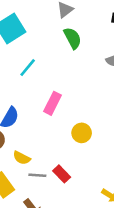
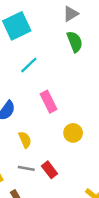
pink rectangle: (53, 103) -> (49, 102), turned -60
yellow semicircle: (22, 158) -> (25, 140), moved, turned -147

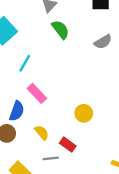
pink rectangle: (49, 102) -> (37, 93), moved
red rectangle: (50, 170) -> (68, 145), moved

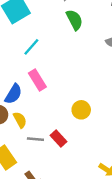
yellow semicircle: (42, 133) -> (20, 120), moved
gray line: (51, 158) -> (35, 139), moved

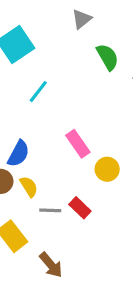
green semicircle: (74, 20) -> (108, 57), moved
pink rectangle: (37, 80) -> (78, 144), moved

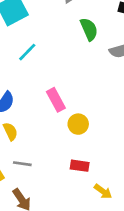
red rectangle: (80, 208) -> (80, 166), moved, turned -42
gray line: (50, 210) -> (22, 164), moved

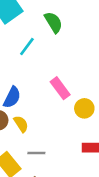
green semicircle: (89, 29) -> (53, 22), moved

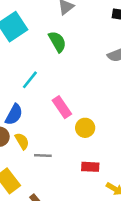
cyan line: (27, 47) -> (30, 80), moved
gray line: (36, 153) -> (43, 155), moved

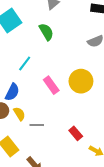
yellow circle: (85, 128) -> (81, 81), moved, size x1.5
red rectangle: (90, 167) -> (76, 133), turned 48

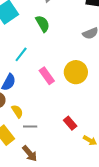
yellow semicircle: (19, 114) -> (17, 111), moved
gray line: (37, 125) -> (30, 127), moved

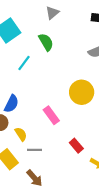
cyan line: (21, 54) -> (24, 63), moved
pink rectangle: (47, 76) -> (51, 115), moved

